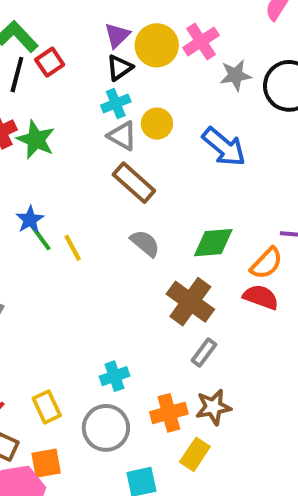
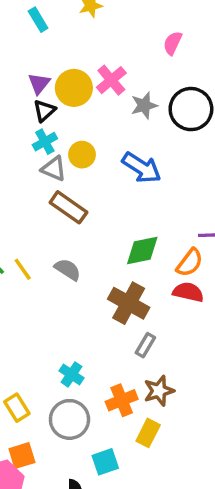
gray semicircle: (145, 243) -> (68, 269), moved
cyan cross: (114, 376) -> (72, 374), turned -30

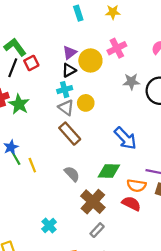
pink cross: (111, 80) -> (117, 48), moved
blue arrow: (142, 168) -> (125, 138), moved
orange semicircle: (190, 263) -> (136, 186), turned 48
gray semicircle: (68, 269) -> (72, 174), moved
cyan cross: (72, 374) -> (49, 226), moved

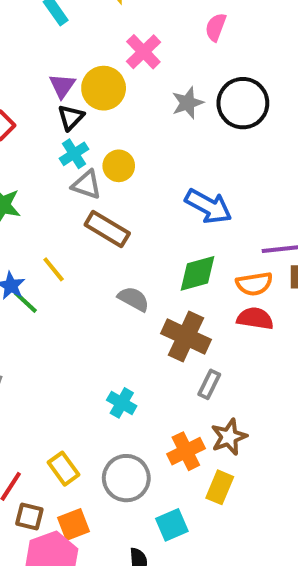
yellow line: (32, 165) -> (54, 269), moved

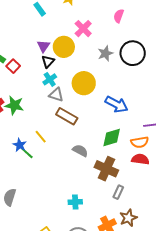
yellow circle: (119, 166) -> (84, 83), moved, size x1.5
cyan cross: (122, 403) -> (75, 202), turned -32

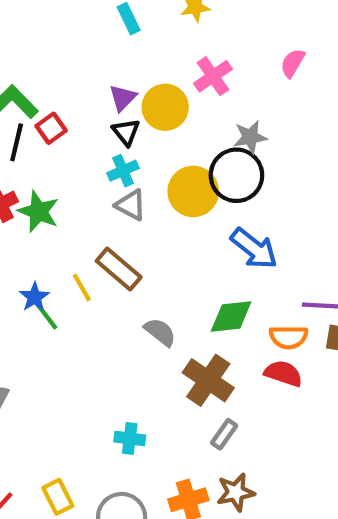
black circle: (133, 53) -> (236, 175), moved
black triangle: (48, 62) -> (126, 132), turned -32
brown rectangle: (67, 116) -> (119, 269), moved

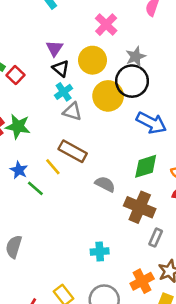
yellow circle: (165, 107) -> (92, 60), moved
blue star: (34, 297) -> (19, 170), moved

